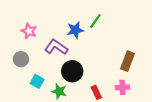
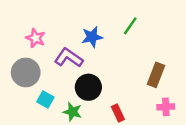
green line: (95, 21) -> (130, 26), moved
gray circle: (21, 59) -> (26, 72), size x1.5
pink cross: (122, 87) -> (166, 107), moved

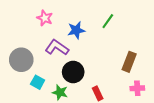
pink star: (36, 38) -> (45, 18), moved

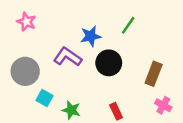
pink star: (45, 18) -> (26, 22), moved
black circle: (73, 72) -> (109, 63), moved
pink cross: (137, 88) -> (163, 105), turned 32

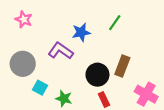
black circle: (109, 63) -> (97, 75), moved
brown rectangle: (154, 74) -> (122, 66), moved
pink cross: (163, 105) -> (146, 94), size x1.5

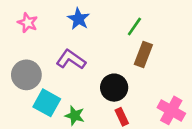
blue star: (81, 32) -> (79, 19), moved, turned -30
brown rectangle: (122, 66) -> (143, 54), moved
cyan square: (40, 88) -> (47, 103), size x1.5

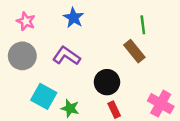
green line: (134, 27) -> (143, 25), moved, turned -42
brown rectangle: (143, 54) -> (134, 51), turned -60
gray circle: (26, 75) -> (22, 56), moved

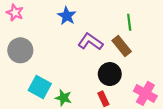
pink star: (26, 21) -> (15, 13), moved
purple L-shape: (66, 56) -> (90, 42), moved
black circle: (107, 82) -> (110, 74), moved

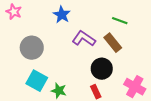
green line: (129, 22) -> (120, 21), turned -63
gray circle: (20, 50) -> (32, 48), moved

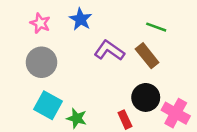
pink star: (14, 12) -> (40, 23), moved
black circle: (102, 69) -> (146, 97), moved

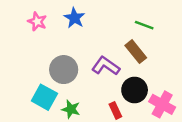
purple L-shape: (109, 51) -> (106, 66), moved
gray circle: (41, 62) -> (64, 70), moved

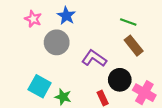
brown rectangle: (136, 52) -> (134, 46), moved
gray circle: (64, 70) -> (57, 42), moved

